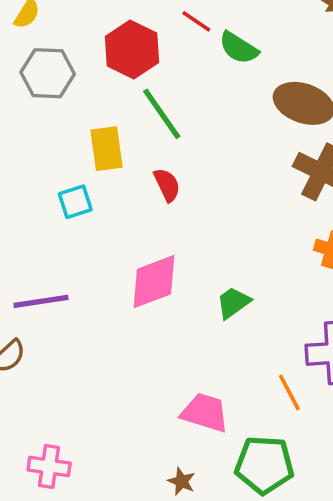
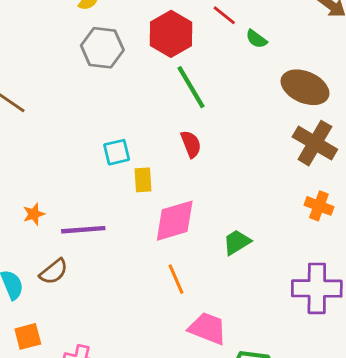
green semicircle: (239, 48) -> (256, 39), size x0.7
yellow rectangle: (106, 149) -> (143, 180), moved, size x0.7
orange line: (289, 392) -> (176, 279), moved

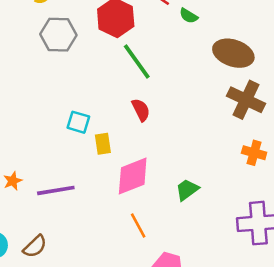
cyan square: (117, 152) -> (78, 122), turned 35
brown semicircle: (54, 272) -> (35, 246), moved

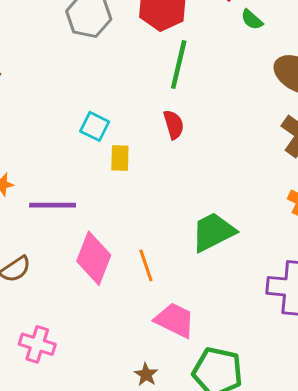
green line: (137, 61) -> (179, 65), turned 39
pink diamond: (133, 176) -> (94, 258), moved, turned -57
green trapezoid: (187, 190) -> (213, 232), size x1.5

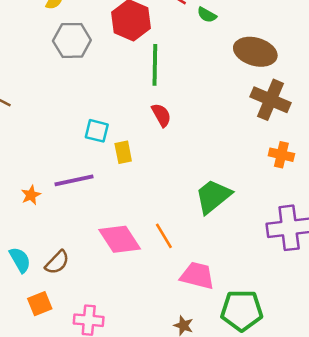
purple line: (53, 205) -> (74, 180), moved
pink diamond: (94, 258) -> (120, 239), turned -42

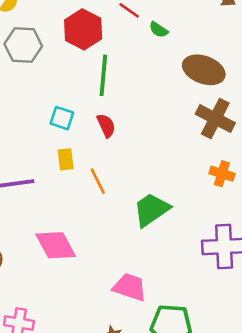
cyan square: (97, 131) -> (62, 118), moved
orange line: (164, 236) -> (98, 181), moved

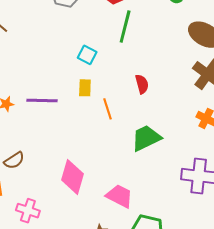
red semicircle: (106, 126) -> (142, 84), moved
pink diamond: (56, 245) -> (73, 177), moved, turned 36

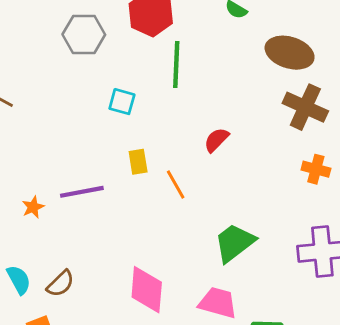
cyan square: (87, 55) -> (122, 102), moved
red semicircle: (142, 84) -> (216, 140), turned -108
green trapezoid: (146, 138) -> (235, 243), moved

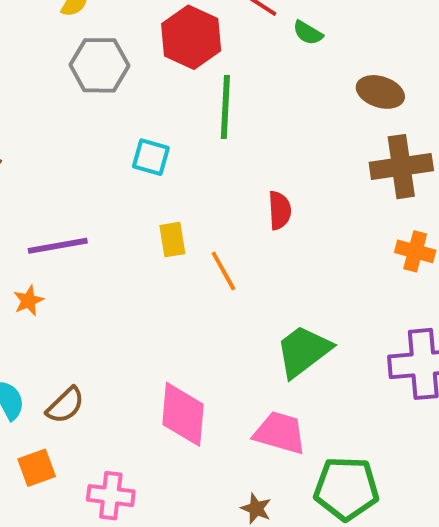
brown ellipse: (290, 53) -> (380, 92), size x0.7
brown cross: (305, 107) -> (401, 167), turned -33
red semicircle: (216, 140) -> (280, 210), turned 132
purple line: (82, 192) -> (58, 246), moved

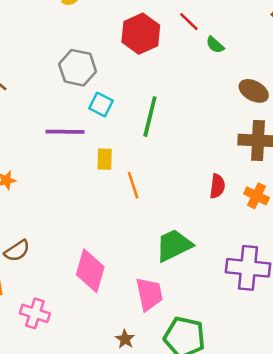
gray hexagon: (99, 65) -> (78, 68), moved
green line: (225, 107) -> (150, 117), moved
red semicircle: (280, 210) -> (217, 186), moved
purple line: (58, 246) -> (65, 132), moved
pink trapezoid: (280, 433) -> (149, 294), turned 51

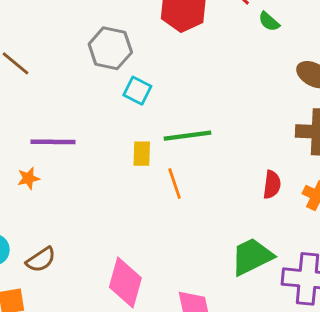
green line: (150, 117) -> (187, 136), moved, turned 69
purple line: (65, 132) -> (53, 142), moved
green trapezoid: (174, 245) -> (252, 256), moved

